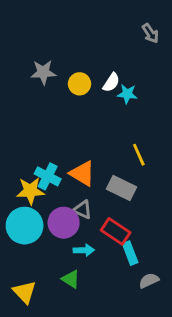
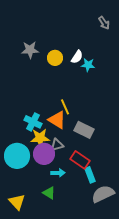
yellow line: (139, 155) -> (65, 107), moved
yellow star: (30, 191) -> (40, 138), moved
gray triangle: (82, 210) -> (57, 145), turned -40
gray semicircle: (149, 281) -> (103, 194), size x1.6

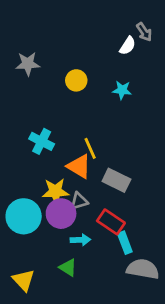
gray star: (30, 50) -> (28, 64), moved
white semicircle: (77, 57) -> (128, 46), moved
cyan cross: (33, 122) -> (42, 141), moved
gray semicircle: (103, 194) -> (143, 269), turned 35

